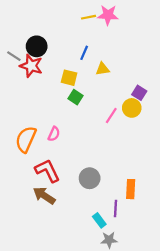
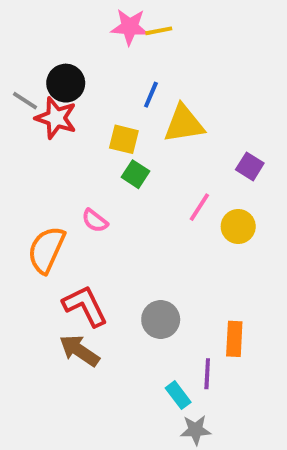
pink star: (108, 15) -> (130, 27), moved
yellow triangle: (103, 69) -> (184, 124), size x1.6
yellow circle: (132, 108) -> (238, 226), moved
pink semicircle: (54, 134) -> (95, 221), moved, turned 104

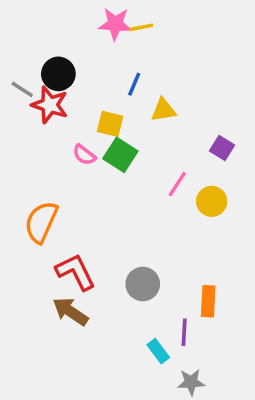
yellow triangle: (184, 124) -> (163, 110), size x0.7
green square: (135, 174) -> (120, 155), size x1.4
pink semicircle: (95, 221) -> (84, 155), moved
gray star: (196, 430) -> (191, 382), moved

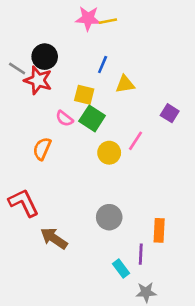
yellow circle: (212, 201) -> (109, 153), moved
orange semicircle: (41, 222) -> (42, 149), moved, size x0.7
red L-shape: (76, 272) -> (24, 203), moved

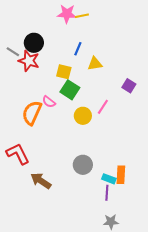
pink semicircle: (64, 118) -> (49, 102), moved
orange semicircle: (42, 149) -> (32, 113), size x1.4
cyan rectangle: (121, 269) -> (109, 179), moved, turned -32

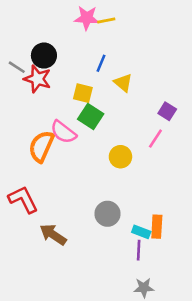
yellow triangle: (95, 64) -> (123, 83), turned 49
pink semicircle: (49, 102) -> (63, 132), size x1.5
pink line: (103, 107) -> (155, 139), moved
yellow circle: (83, 116) -> (120, 157), moved

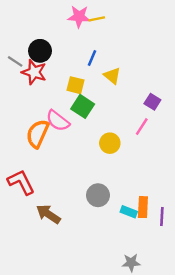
purple line: (139, 250) -> (162, 217), moved

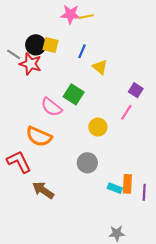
yellow square: (76, 85) -> (50, 45), moved
orange semicircle: (38, 134) -> (39, 136), moved, turned -90
gray circle: (98, 195) -> (87, 163), moved

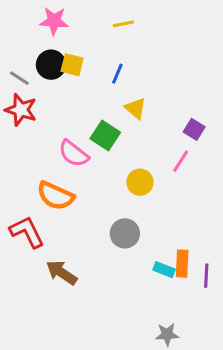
pink star: (70, 14) -> (54, 21), moved
red star: (30, 64) -> (21, 110), moved
yellow triangle: (100, 67) -> (135, 108), moved

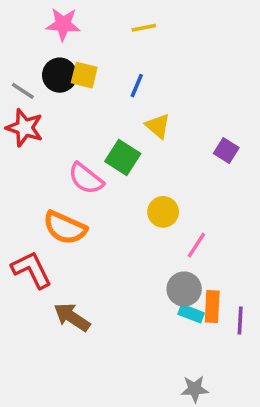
pink line: (181, 161) -> (196, 245), moved
gray circle: (125, 233) -> (184, 289), moved

